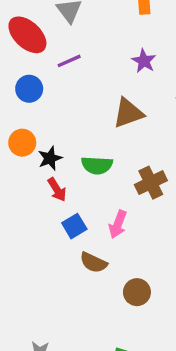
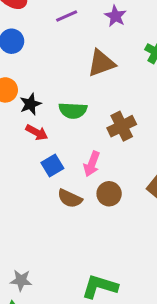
purple line: (69, 61) -> (67, 16), moved
red arrow: (57, 190) -> (37, 132), turned -30
brown circle: (137, 292) -> (109, 194), moved

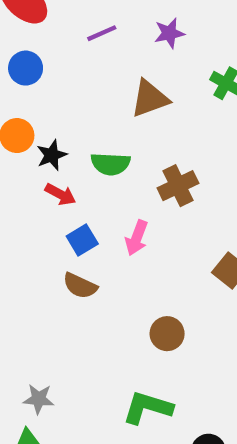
purple star: (115, 16) -> (169, 33), turned 30
brown circle: (109, 194) -> (167, 334), moved
brown semicircle: (70, 198) -> (80, 286), moved

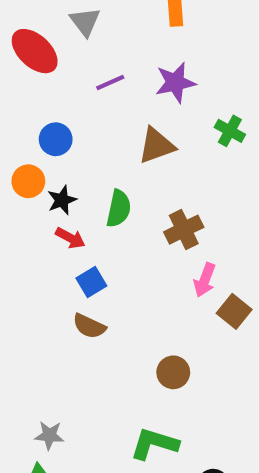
purple star: (169, 33) -> (175, 83), size x1.4
blue circle: (26, 68) -> (56, 139), moved
green semicircle: (110, 164) -> (119, 209), turned -81
pink arrow: (137, 238) -> (205, 280), moved

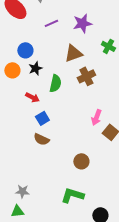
black star: (62, 200) -> (35, 68), moved
brown cross: (184, 230) -> (86, 76), moved

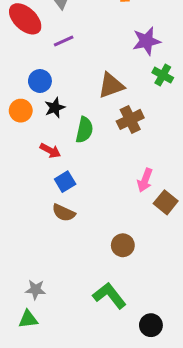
purple line: (51, 23) -> (64, 41), moved
purple star: (82, 23) -> (146, 41), moved
green L-shape: (72, 195) -> (109, 296), turned 35

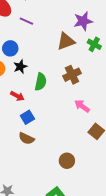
purple line: (64, 41) -> (26, 21), turned 48
brown triangle: (111, 85) -> (66, 41), moved
pink arrow: (145, 180) -> (82, 106), moved, turned 105

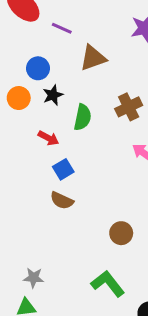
brown triangle: (66, 41) -> (93, 58), moved

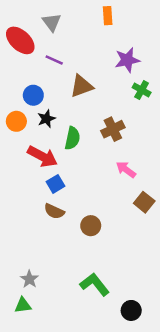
red arrow: (48, 138) -> (42, 157), size x1.6
brown circle: (121, 233) -> (91, 226), moved
gray star: (34, 278) -> (29, 279), turned 30

